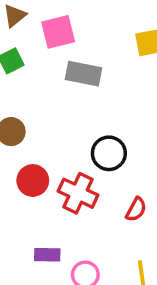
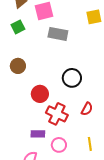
red circle: (33, 180) -> (40, 94), moved
red cross: (78, 193) -> (57, 114), moved

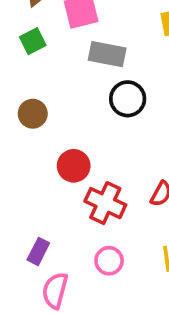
black circle: (72, 78) -> (128, 99), moved
purple rectangle: (38, 134) -> (38, 251), moved, turned -64

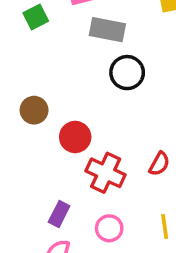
brown circle: (33, 114) -> (34, 110), moved
purple rectangle: (38, 251) -> (59, 214), moved

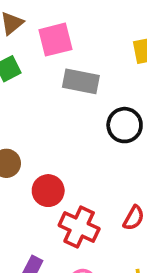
black circle: (127, 73) -> (125, 125), moved

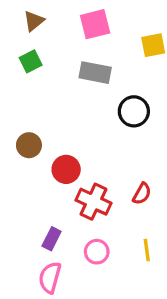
pink square: (55, 40) -> (95, 24), moved

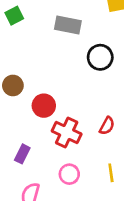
purple rectangle: (52, 239) -> (22, 154), moved

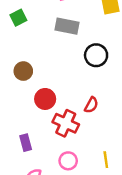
brown circle: (13, 85) -> (23, 71), moved
red semicircle: (107, 126) -> (91, 105), moved
purple rectangle: (22, 154) -> (26, 143), turned -42

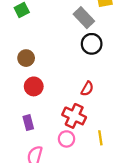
gray rectangle: (67, 26) -> (84, 18), moved, turned 35
red circle: (45, 99) -> (34, 86), moved
red cross: (66, 123) -> (74, 116), moved

